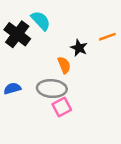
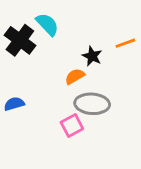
orange semicircle: (64, 65) -> (75, 76), turned -98
gray ellipse: (52, 89) -> (92, 104), moved

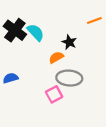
cyan semicircle: (47, 24) -> (36, 32), moved
orange line: (125, 43) -> (94, 20), moved

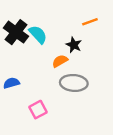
orange line: (94, 20) -> (90, 22), moved
pink square: (54, 94) -> (38, 110), moved

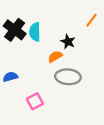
orange line: (90, 22) -> (91, 20), moved, turned -32
cyan semicircle: (38, 34) -> (35, 32), turned -138

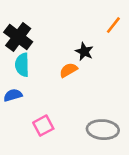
cyan semicircle: (35, 32) -> (22, 65), moved
gray ellipse: (68, 77) -> (103, 130), moved

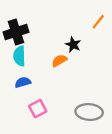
black cross: (18, 37) -> (16, 32), turned 35
blue semicircle: (13, 95) -> (23, 82), moved

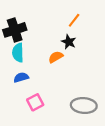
orange line: (98, 22) -> (74, 20), moved

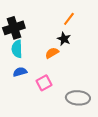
pink square: (35, 102) -> (44, 83), moved

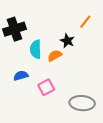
orange line: (69, 19) -> (85, 22), moved
cyan semicircle: (17, 49) -> (36, 49), moved

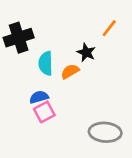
blue semicircle: (21, 76) -> (39, 97), moved
pink square: (46, 87) -> (44, 112), moved

